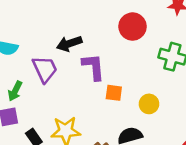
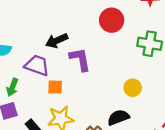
purple trapezoid: (45, 69) -> (37, 65), turned -40
orange square: (114, 93) -> (55, 87), moved

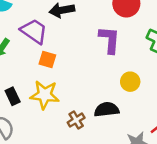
purple L-shape: (80, 59) -> (109, 40), moved

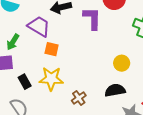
purple L-shape: (109, 40) -> (92, 18), moved
black semicircle: (107, 110) -> (115, 90), moved

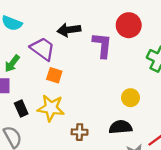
brown cross: (79, 98) -> (80, 132), turned 32

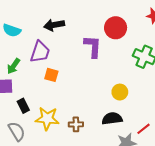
black arrow: (69, 30) -> (54, 25), moved
purple trapezoid: (43, 49) -> (40, 52), turned 75
yellow star: (51, 108) -> (47, 119), moved

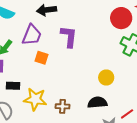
red circle: (116, 28) -> (121, 18), moved
purple L-shape: (93, 47) -> (69, 37), moved
black rectangle: (23, 106) -> (13, 86), turned -64

